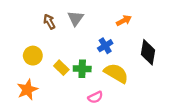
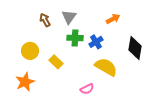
green cross: (82, 69) -> (75, 38), moved

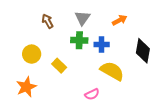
gray triangle: (69, 17) -> (82, 18), moved
blue cross: (96, 42) -> (102, 44), turned 32

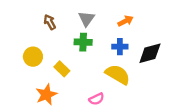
blue cross: (102, 44) -> (120, 47), moved
black diamond: (143, 51) -> (150, 53), turned 65
orange star: (26, 87) -> (46, 95), moved

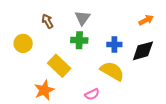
orange arrow: (125, 21) -> (146, 20), moved
yellow circle: (33, 57) -> (23, 43), moved
yellow rectangle: (62, 69) -> (59, 66), size x1.5

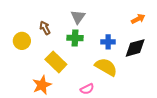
brown arrow: (47, 21) -> (45, 28), moved

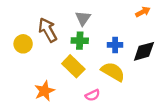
orange arrow: (138, 19) -> (143, 12), moved
brown arrow: (45, 28) -> (48, 30), size x1.6
yellow rectangle: (56, 62) -> (73, 66), moved

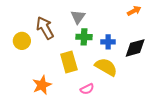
green cross: (80, 41) -> (84, 37), moved
yellow rectangle: (73, 66) -> (69, 62), turned 30

